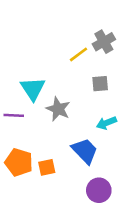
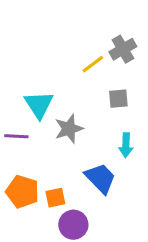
gray star: (58, 109) -> (69, 129), turned 30
cyan arrow: (106, 123) -> (126, 145), turned -66
purple circle: (99, 190) -> (73, 225), moved

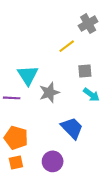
gray cross: (123, 49) -> (88, 24), moved
cyan arrow: (126, 145) -> (91, 95), moved, turned -56
orange square: (55, 198) -> (16, 163), moved

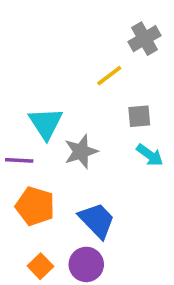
blue trapezoid: (72, 128) -> (97, 220), moved
orange pentagon: (16, 138) -> (35, 206), moved
orange square: (16, 163) -> (40, 266), moved, turned -32

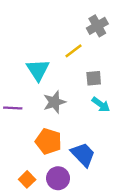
cyan triangle: (46, 123) -> (38, 70), moved
orange pentagon: (35, 206) -> (48, 141), moved
blue trapezoid: (97, 220) -> (83, 154), moved

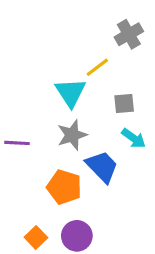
cyan triangle: (38, 70) -> (71, 93), moved
blue trapezoid: (83, 154) -> (102, 167), moved

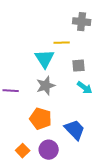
gray cross: (129, 34) -> (82, 22), turned 36
yellow line: (97, 67) -> (62, 43), turned 35
blue trapezoid: (102, 167) -> (75, 130), moved

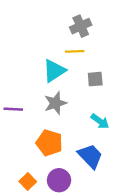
gray cross: (82, 22) -> (81, 26), moved, turned -30
cyan triangle: (45, 59) -> (54, 71), turned 30
cyan arrow: (85, 88) -> (100, 121), moved

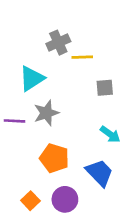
gray cross: (81, 26) -> (58, 43), moved
cyan triangle: (54, 71) -> (32, 78), moved
gray star: (55, 103) -> (46, 113), moved

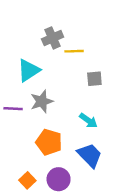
cyan arrow: (110, 134) -> (88, 121), moved

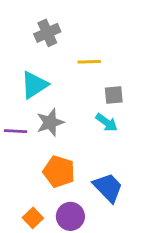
gray cross: (53, 38) -> (47, 33), moved
cyan arrow: (88, 121) -> (107, 122), moved

